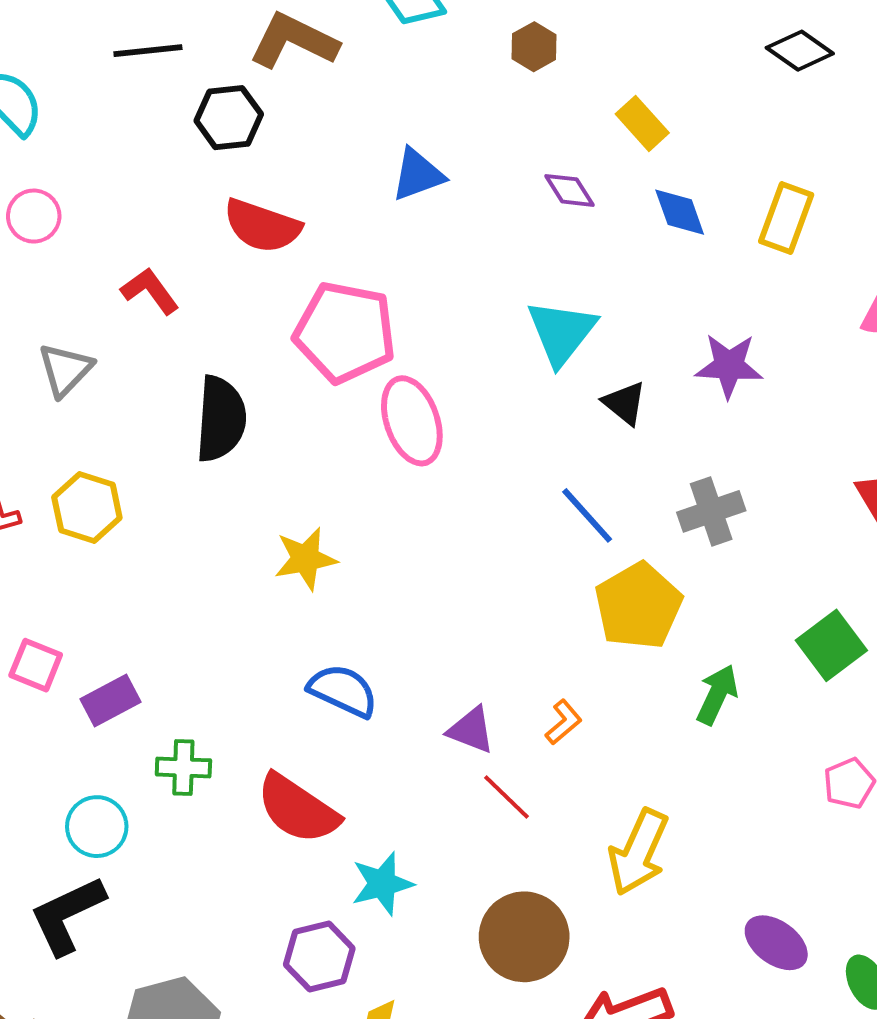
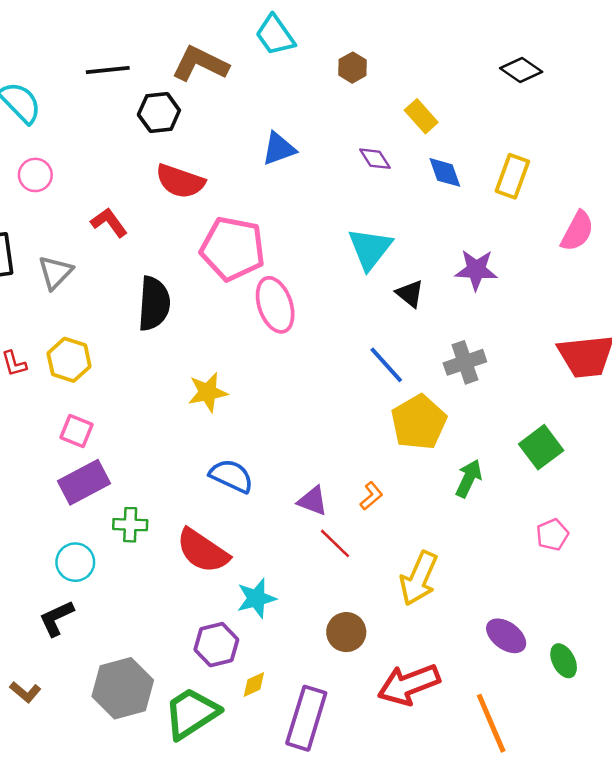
pink square: (36, 665) -> (77, 431), moved
purple rectangle: (111, 701) -> (84, 482), size x1.4
black L-shape: (67, 915) -> (57, 618), size x0.7
brown circle: (524, 937) -> (346, 632), size x0.7

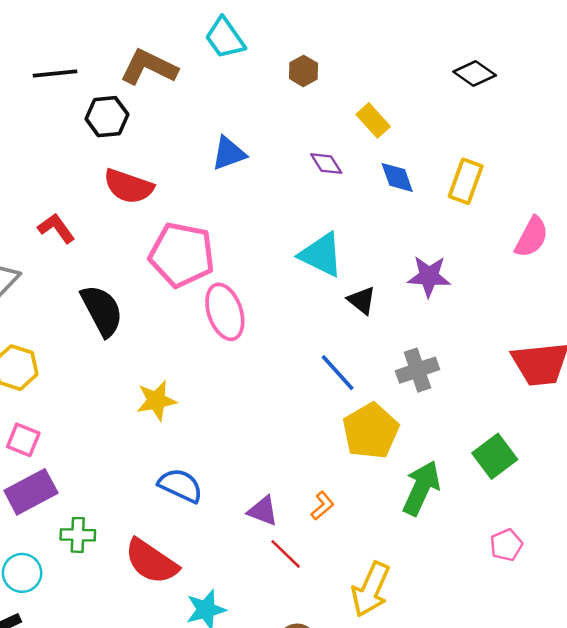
cyan triangle: (370, 249) -> (321, 255), turned -42
black semicircle: (154, 304) -> (102, 311), turned -32
green arrow: (469, 478) -> (421, 488), size x1.4

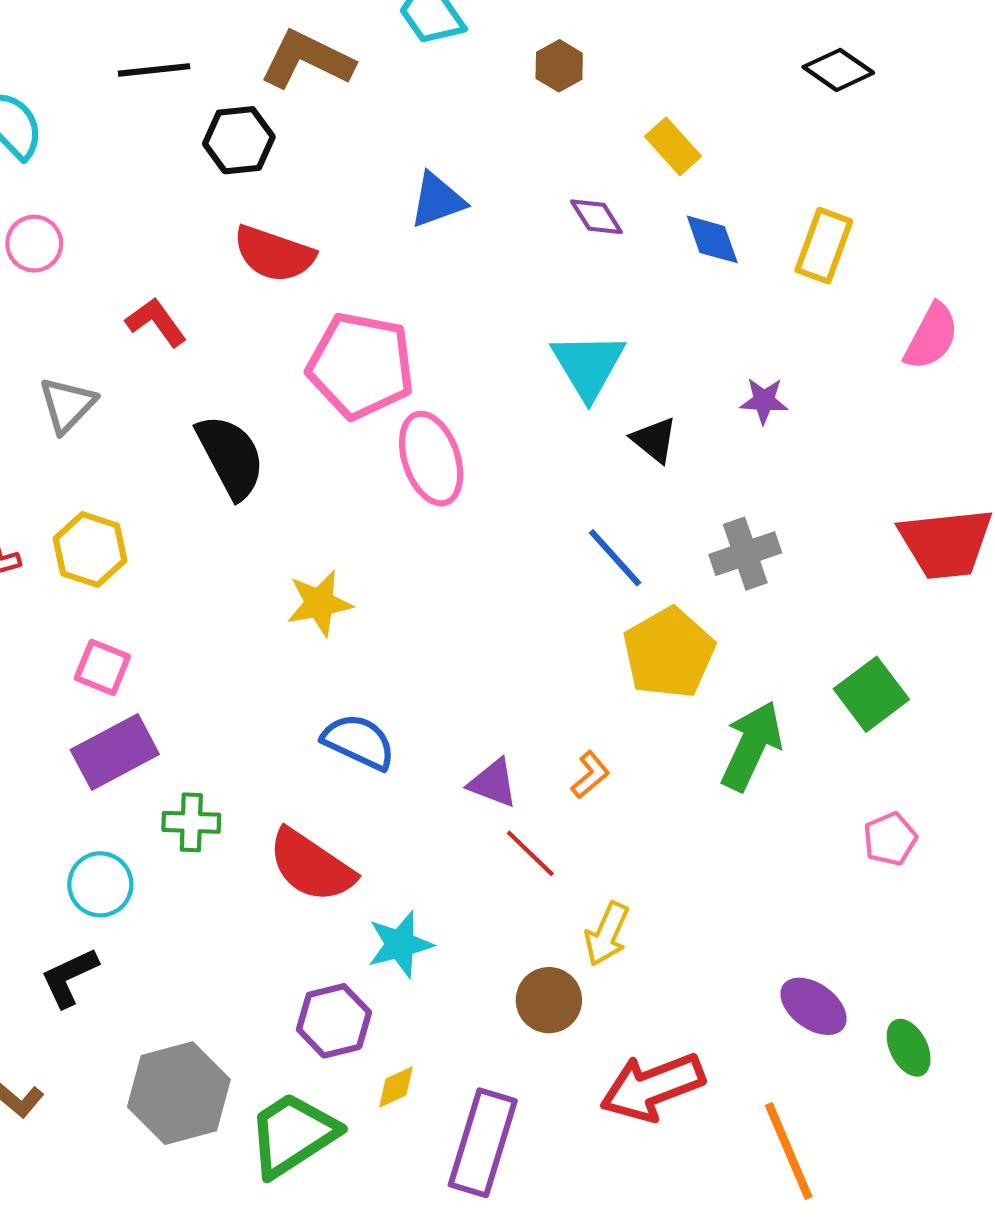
cyan triangle: (321, 255) -> (588, 366), turned 33
purple star: (429, 276) -> (764, 401), size x0.7
yellow arrow: (371, 589) -> (607, 934), moved, size x0.7

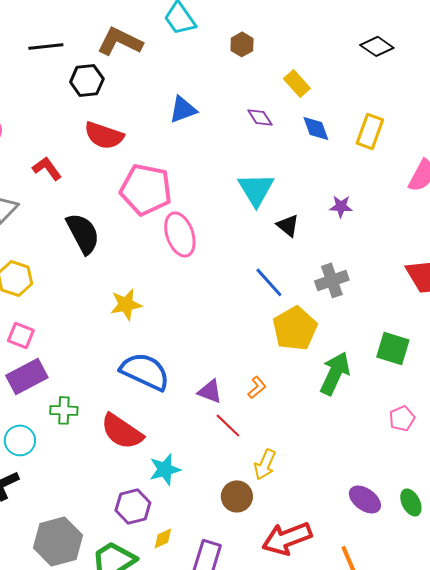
green square: (871, 694) -> (393, 348), turned -36
blue semicircle: (359, 742) -> (145, 371), size x1.4
green ellipse: (909, 1048) -> (411, 502), moved

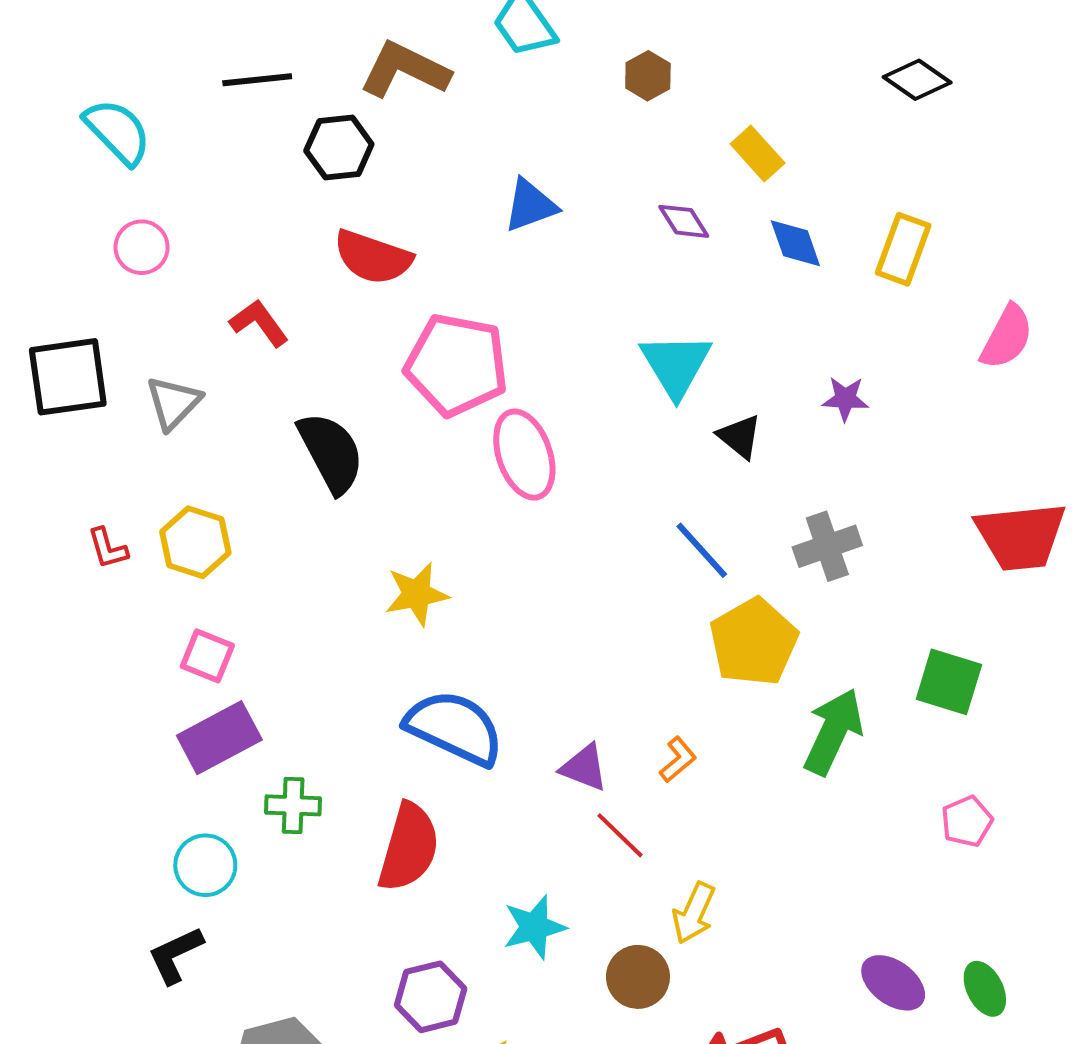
red semicircle: (122, 431) -> (409, 847), turned -108
cyan star: (165, 469) -> (534, 927), moved

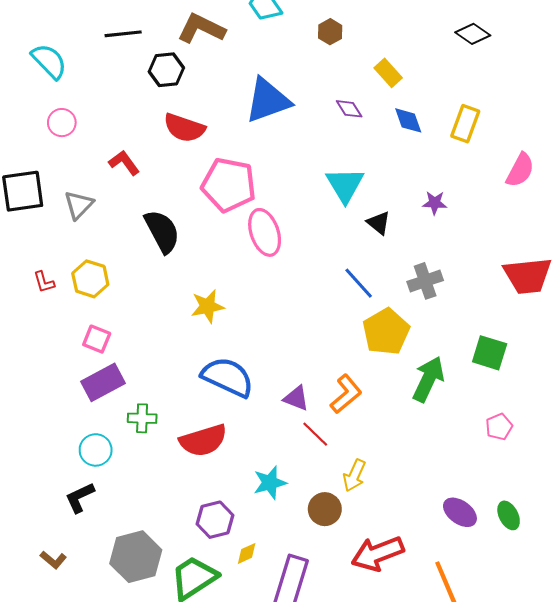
blue triangle: (530, 205) -> (268, 100), size x1.6
orange L-shape: (678, 760) -> (346, 394), size x1.6
red semicircle: (409, 847) -> (203, 440), turned 57

